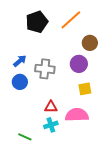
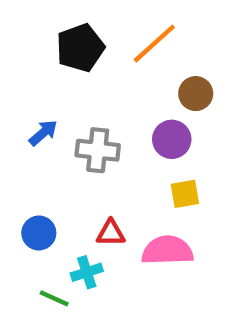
blue circle: (20, 82) -> (39, 233), moved
cyan cross: (51, 125) -> (87, 272), moved

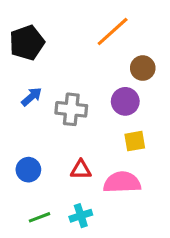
black pentagon: (80, 48) -> (27, 43), moved
cyan cross: (87, 272) -> (81, 216), moved
green line: (54, 298) -> (40, 217), turned -45

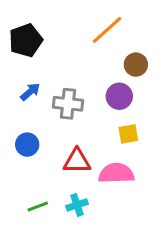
blue circle: (28, 170) -> (27, 145), moved
red triangle: (81, 170) -> (77, 161), size x1.4

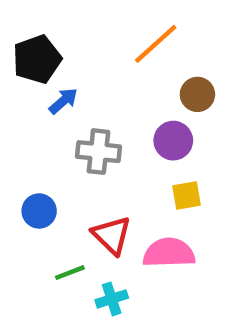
blue arrow: (30, 92) -> (63, 101), moved
red triangle: (77, 161) -> (112, 235), turned 44
green line: (38, 206) -> (70, 273), moved

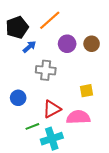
orange line: (156, 44) -> (50, 20), moved
purple circle: (173, 141) -> (67, 44), moved
red triangle: (112, 235) -> (52, 109), turned 48
cyan cross: (112, 299) -> (52, 139), size x1.5

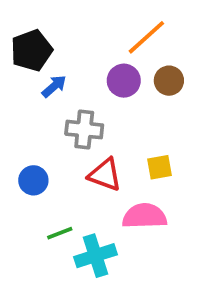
orange line: (50, 20) -> (146, 37), moved
red triangle: (52, 109) -> (105, 175), moved, turned 48

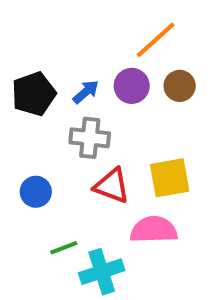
black pentagon: (32, 50) -> (34, 94), moved
blue arrow: (54, 86) -> (86, 92), moved
yellow square: (160, 167) -> (170, 178), size x1.5

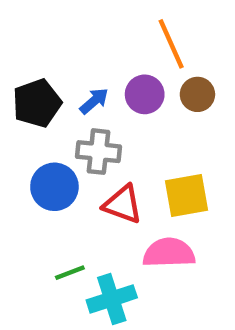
orange line: (156, 40) -> (171, 44), turned -72
blue circle: (36, 192) -> (54, 187), moved, size x1.4

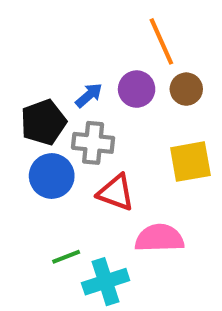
black pentagon: (37, 103) -> (43, 122), moved
yellow square: (186, 196) -> (190, 162), moved

